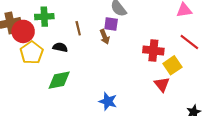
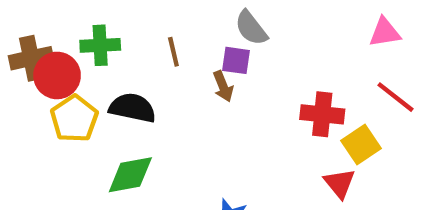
brown line: (78, 28) -> (173, 52), moved
black semicircle: (60, 47) -> (132, 108), size x1.5

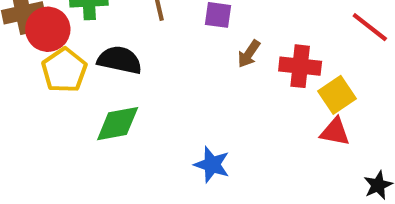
brown arrow: (223, 86) -> (249, 54), moved, turned 56
red line: (396, 97) -> (370, 27), moved
red triangle: (340, 183) -> (335, 132), moved, turned -40

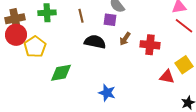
red circle: (48, 29) -> (16, 35), moved
black semicircle: (120, 60) -> (95, 42), moved
yellow square: (337, 95) -> (184, 65), moved

